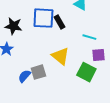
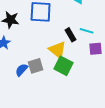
black rectangle: (59, 22) -> (71, 35), moved
green square: (86, 72) -> (64, 66), moved

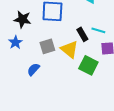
gray square: (36, 66) -> (47, 46), moved
green square: (64, 66) -> (88, 65), moved

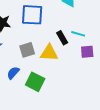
yellow triangle: (69, 49) -> (49, 53), turned -36
green square: (88, 65) -> (35, 82), moved

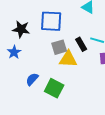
gray square: (27, 50) -> (59, 47), moved

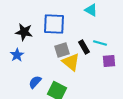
yellow triangle: (68, 59) -> (71, 62), turned 36

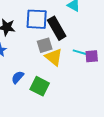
cyan line: (100, 43) -> (80, 52), moved
black rectangle: (84, 47) -> (57, 28), moved, size x1.6

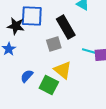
blue square: (37, 19) -> (32, 16), moved
yellow triangle: (54, 57) -> (63, 70), moved

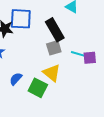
gray square: (54, 44) -> (54, 48), moved

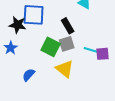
black rectangle: (55, 30) -> (68, 26), size x0.7
green square: (38, 88) -> (51, 47), moved

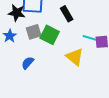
gray square: (67, 44) -> (34, 32), moved
yellow triangle: (65, 69) -> (75, 57), moved

